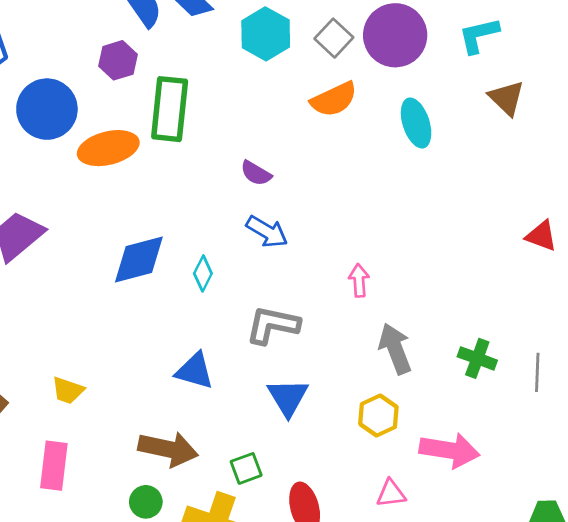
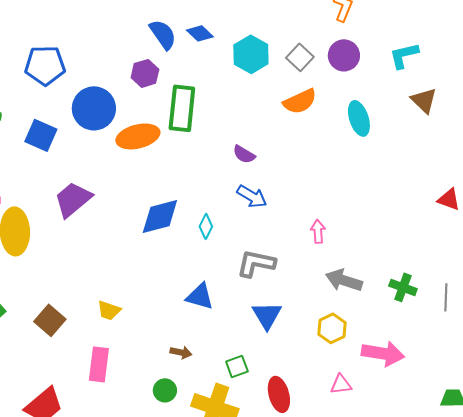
purple circle: (395, 35) -> (344, 55), size x0.7
gray arrow: (395, 349) -> (344, 280), turned -51
brown arrow: (168, 449) -> (181, 352), size x0.5

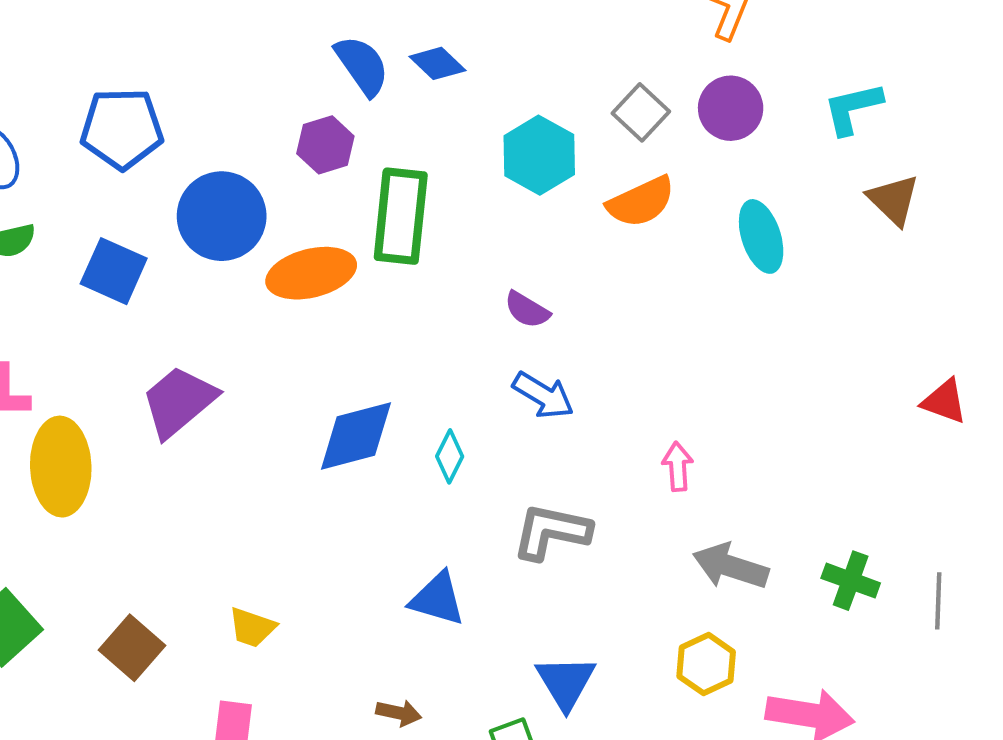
cyan hexagon: (251, 54) -> (539, 155), moved
blue triangle: (267, 315) -> (566, 682), moved

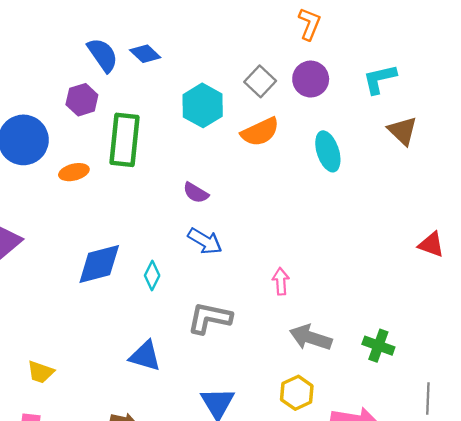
orange ellipse: (311, 273) -> (74, 172), size x0.6
gray line: (938, 601) -> (428, 398), moved

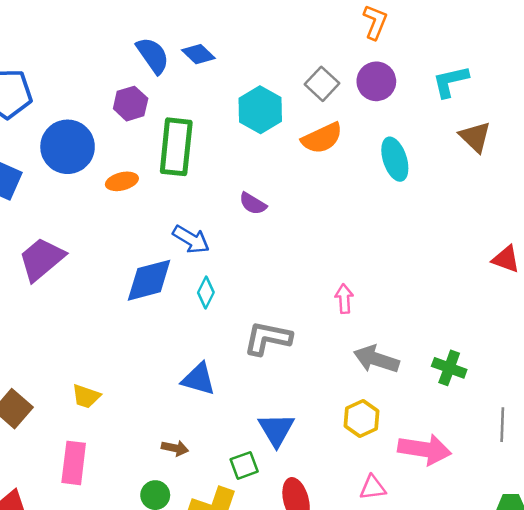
blue arrow: (205, 241) -> (191, 239), moved

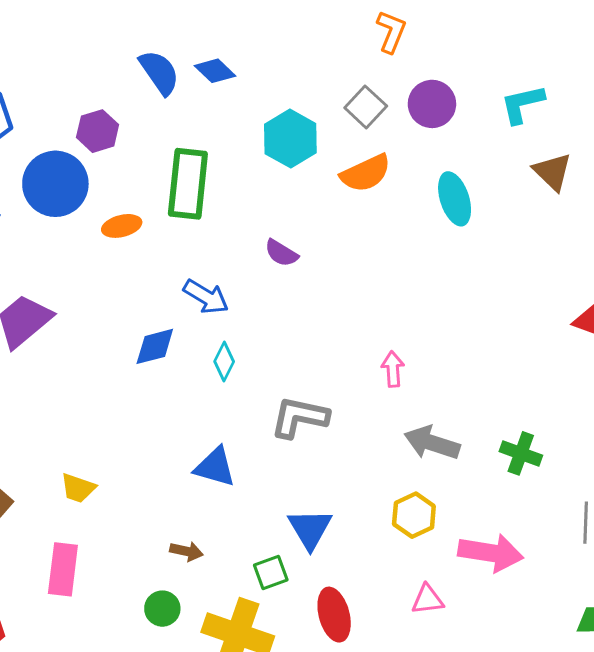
orange L-shape: (375, 22) -> (391, 32), moved
purple hexagon: (131, 104) -> (98, 131), moved
blue diamond: (149, 280) -> (155, 346), size x0.7

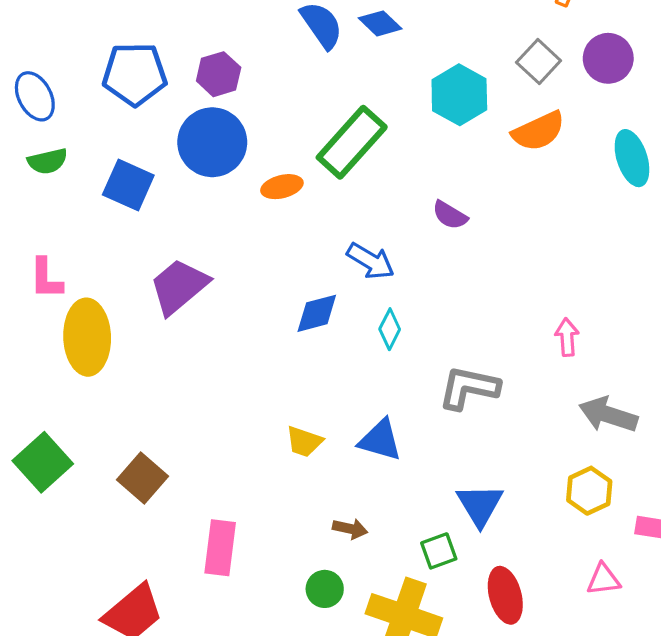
purple hexagon: (98, 131) -> (219, 74), moved
green rectangle: (188, 184) -> (352, 142), turned 36
yellow trapezoid: (78, 488) -> (304, 442), moved

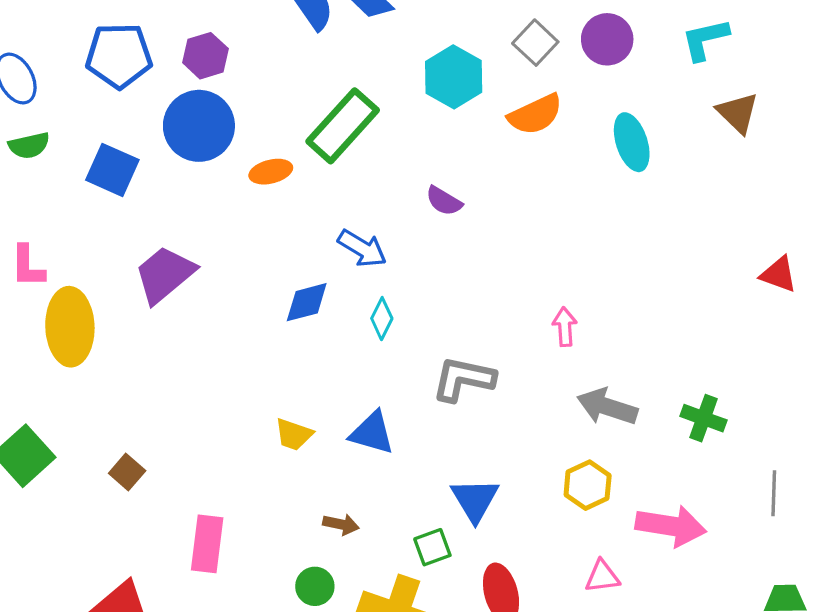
brown square: (143, 478) -> (127, 472), size x0.7

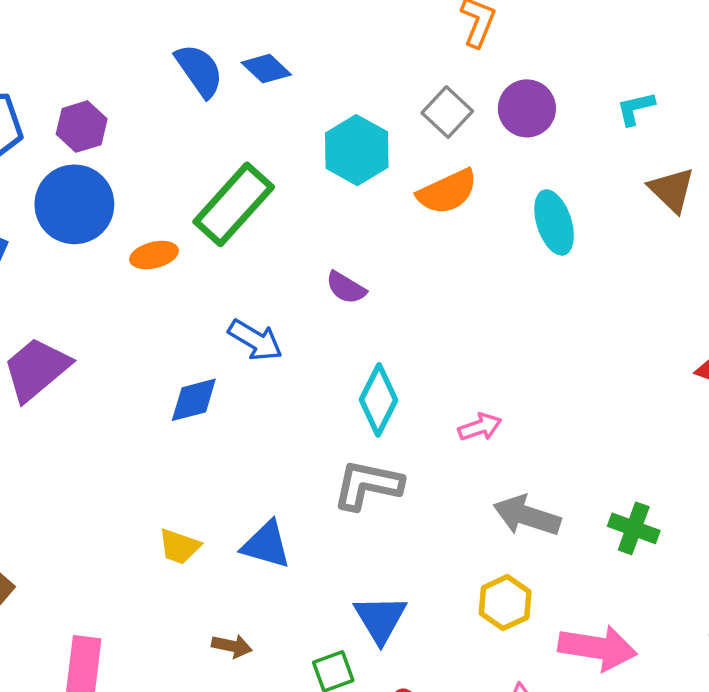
cyan L-shape: (705, 39) -> (636, 108), size x0.7
cyan diamond: (382, 319) -> (378, 400), moved, size x1.5
pink arrow: (565, 327) -> (480, 427), turned 75

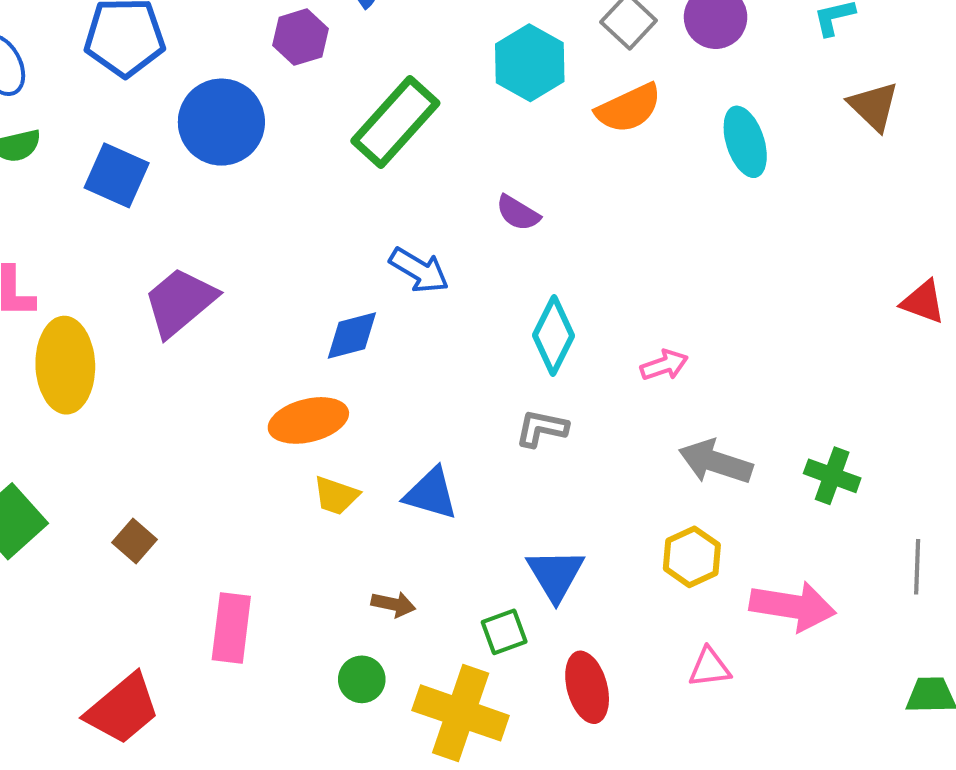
purple hexagon: (82, 127) -> (300, 37), moved
orange ellipse: (154, 255) -> (308, 420), moved, size x1.5
gray L-shape: (368, 485) -> (542, 428), size x0.7

